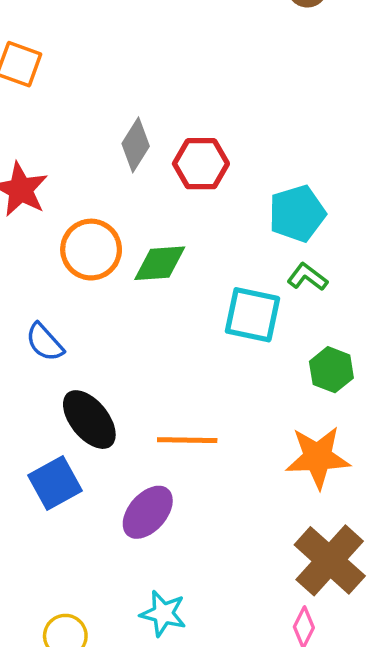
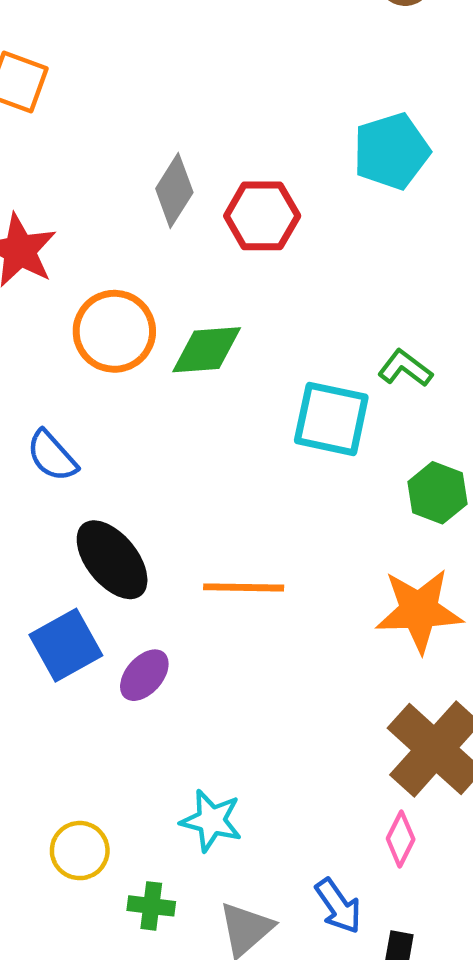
cyan pentagon: (297, 213) -> (391, 151), moved
purple ellipse: (148, 512) -> (144, 675), moved, size x0.7

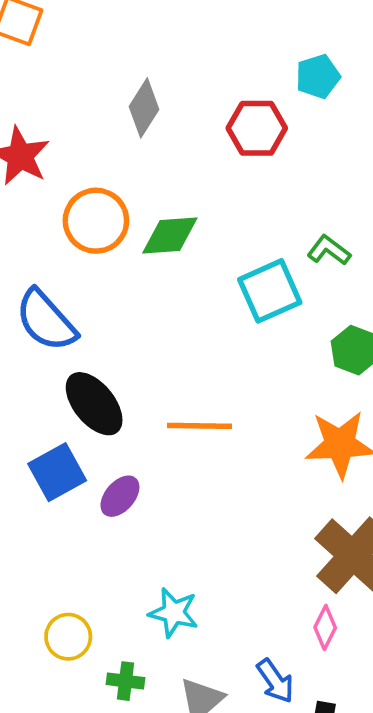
cyan pentagon: (391, 151) -> (318, 76), size x0.7
red hexagon: (262, 216) -> (257, 128), moved
cyan square: (331, 419) -> (270, 291), turned -36
blue semicircle: (52, 456) -> (46, 321), size x1.5

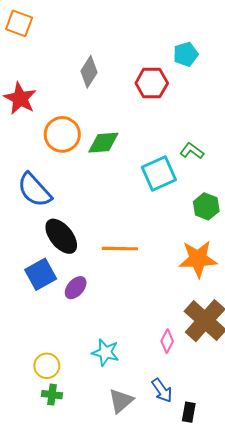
pink diamond: (325, 627) -> (167, 341), moved
green cross: (126, 681) -> (52, 395), moved

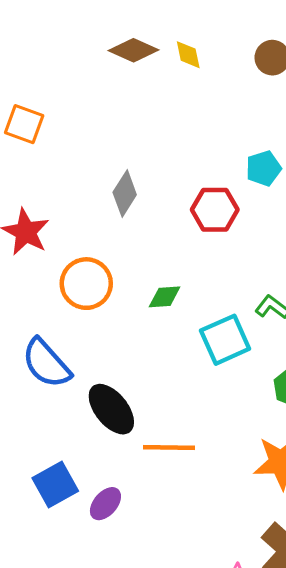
green diamond: (103, 143) -> (165, 297), moved, size x0.7
black ellipse: (61, 236) -> (111, 409), moved

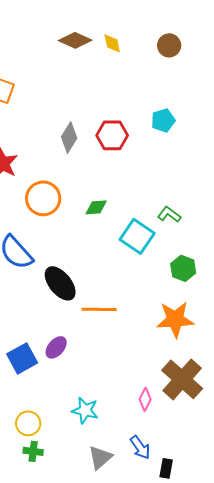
red hexagon: (215, 210) -> (112, 135), moved
cyan square: (225, 340) -> (137, 236), turned -32
blue square: (55, 484) -> (22, 358), moved

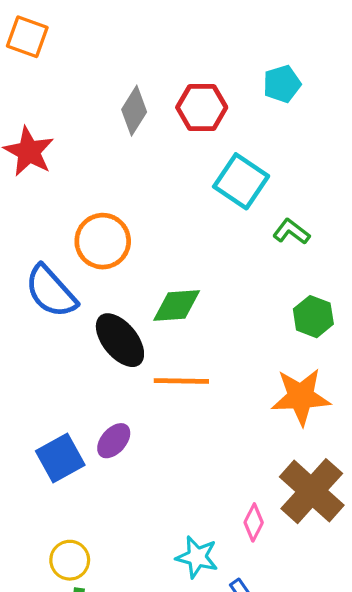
orange circle: (43, 198) -> (103, 241), moved
green diamond: (96, 207) -> (177, 306), moved, size x1.4
cyan square: (137, 236) -> (241, 181), moved
cyan star: (85, 410) -> (197, 557), moved

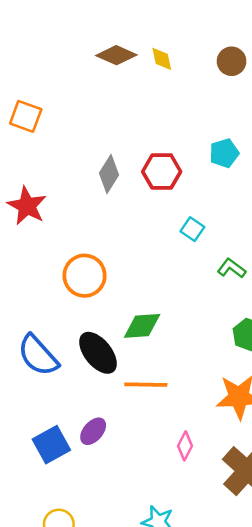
cyan square: (241, 181) -> (192, 229), size x0.6
blue semicircle: (51, 291) -> (38, 355), moved
pink diamond: (254, 522) -> (185, 446), moved

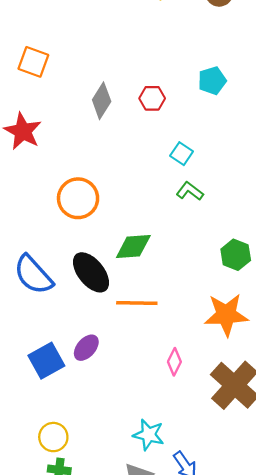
orange square: (26, 116) -> (33, 62), moved
red hexagon: (162, 172) -> (152, 98), size x0.7
green L-shape: (232, 268) -> (190, 191), moved

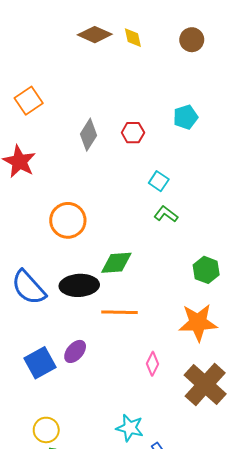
orange square: (33, 62) -> (29, 101), turned 36
black ellipse: (91, 272) -> (79, 285), turned -54

